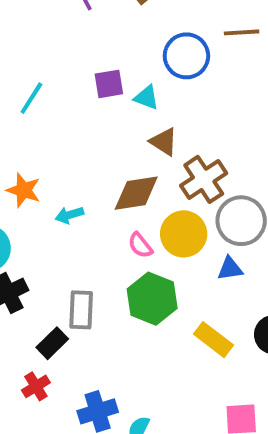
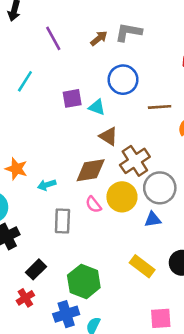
brown line: (242, 32) -> (160, 107), moved
cyan line: (31, 98) -> (25, 81), moved
green hexagon: (152, 299) -> (84, 281), moved
gray rectangle: (81, 310) -> (62, 221), moved

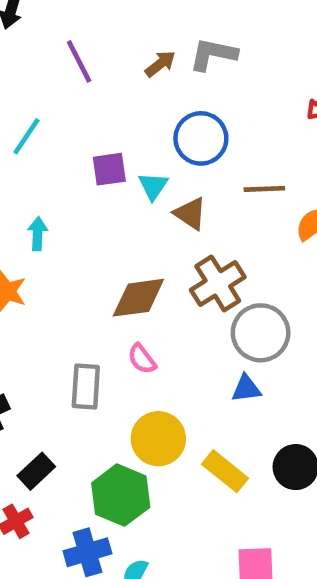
cyan triangle: (97, 107) -> (153, 186), turned 42
brown triangle: (108, 136) -> (190, 213), moved
cyan arrow: (47, 185) -> (38, 234), moved, turned 108
yellow circle: (122, 197) -> (158, 439), moved

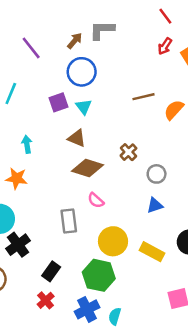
blue circle: (201, 138) -> (82, 72), moved
brown triangle: (190, 213) -> (77, 138), moved
brown cross: (218, 283) -> (128, 152), size x0.6
brown diamond: (138, 298) -> (88, 168), turned 36
gray circle: (261, 333) -> (157, 174), size x0.6

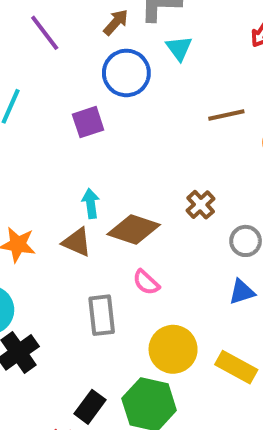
cyan triangle: (84, 107) -> (179, 48), moved
brown triangle: (77, 138) -> (77, 242), moved
cyan arrow: (27, 144) -> (91, 203), moved
black rectangle: (51, 271) -> (90, 407), moved

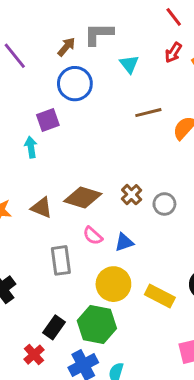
cyan triangle: (179, 48) -> (129, 64), moved
cyan arrow: (91, 203) -> (31, 147), moved
brown cross: (201, 205) -> (132, 195), moved
blue triangle: (242, 292) -> (124, 242), moved

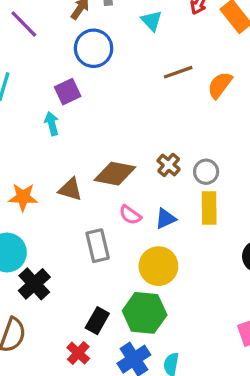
yellow rectangle: (160, 296) -> (209, 208), moved, turned 68

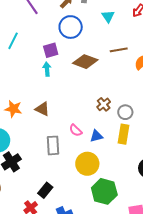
cyan arrow: (52, 124) -> (47, 69), moved
brown diamond: (115, 174) -> (85, 62), moved
green hexagon: (145, 313) -> (104, 191), moved

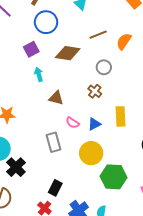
cyan arrow: (47, 69) -> (39, 74), moved
brown triangle: (42, 109) -> (56, 98), moved
gray circle: (125, 112) -> (104, 67), moved

